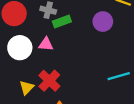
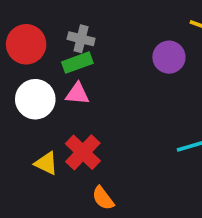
green rectangle: (62, 22) -> (77, 63), moved
yellow triangle: (27, 87) -> (46, 163), turned -49

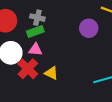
red cross: (83, 152) -> (28, 69), moved
yellow triangle: (46, 163) -> (51, 73), moved

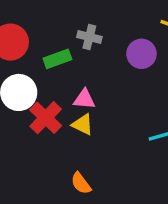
gray cross: (37, 18) -> (89, 37), moved
pink triangle: (35, 50) -> (84, 99), moved

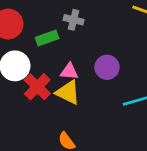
purple circle: (141, 54) -> (107, 67), moved
yellow triangle: (83, 124) -> (68, 92), size x1.4

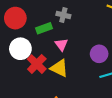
purple circle: (107, 67) -> (99, 54), moved
pink triangle: (69, 71) -> (61, 45), moved, turned 48

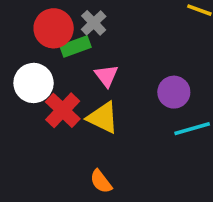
gray cross: (63, 15) -> (94, 23), moved, turned 32
red circle: (15, 18) -> (54, 28), moved

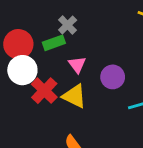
red circle: (54, 28) -> (18, 44), moved
purple circle: (174, 92) -> (113, 77), moved

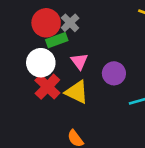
red circle: (18, 44) -> (46, 23), moved
white circle: (22, 70) -> (41, 63), moved

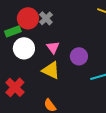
green rectangle: (57, 40) -> (13, 31), moved
red cross: (47, 87) -> (15, 87), moved

